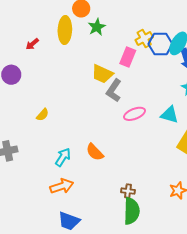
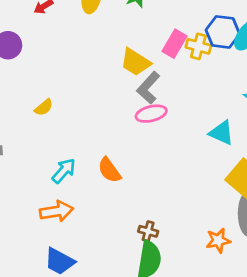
yellow cross: (144, 39) -> (198, 46), moved, turned 36
pink ellipse: (135, 114) -> (151, 114), moved

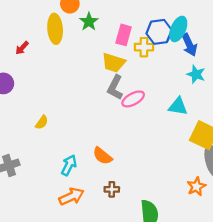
pink rectangle: (175, 44) -> (124, 35), moved
yellow trapezoid: (136, 62) -> (114, 63), moved
pink ellipse: (151, 114) -> (133, 99), moved
brown cross: (148, 231) -> (112, 189), moved

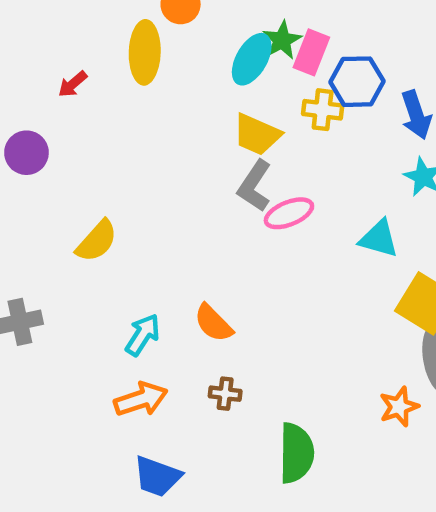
green star: (89, 22) -> (282, 40), moved
cyan ellipse: (178, 29) -> (252, 59), moved
pink rectangle: (124, 35) -> (311, 52), moved
yellow semicircle: (42, 122) -> (97, 241), size x1.5

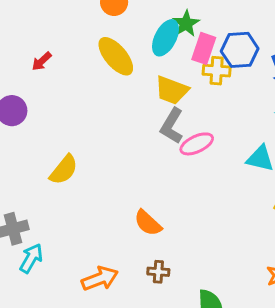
yellow ellipse: (145, 52) -> (116, 56), moved, turned -39
pink rectangle: (311, 52) -> (204, 48), moved
cyan arrow: (143, 335) -> (31, 258), moved

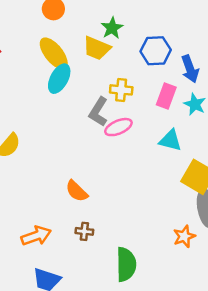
cyan ellipse: (165, 38) -> (59, 79), moved
pink rectangle: (204, 48) -> (166, 96), moved
yellow cross: (217, 71) -> (121, 90), moved
yellow trapezoid: (172, 90) -> (97, 48), moved

